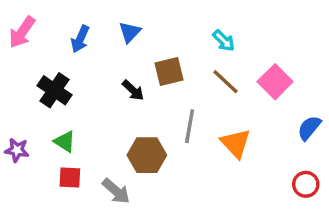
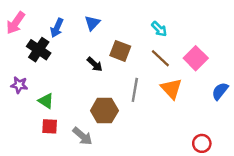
brown square: (169, 71) -> (120, 51), turned 35
black cross: (55, 90) -> (39, 50), moved
orange triangle: (236, 143) -> (171, 89), moved
purple star: (17, 150) -> (19, 85), moved
red circle: (306, 184) -> (202, 143), moved

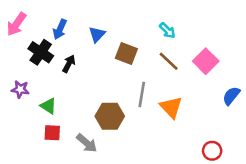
blue triangle: (92, 23) -> (97, 34), moved
black arrow: (95, 64) -> (69, 64), moved, turned -105
orange triangle: (171, 89) -> (171, 107), moved

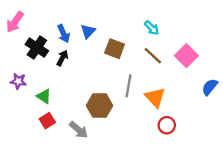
blue arrow: (60, 29) -> (64, 34), moved, turned -48
red square: (52, 133) -> (47, 121), turned -35
red circle: (212, 151) -> (167, 125), moved

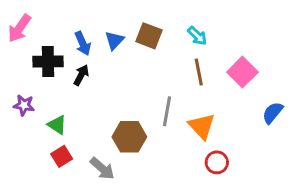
black cross: (37, 48) -> (48, 61), turned -35
brown square: (115, 49) -> (149, 36), moved
brown line: (153, 56) -> (199, 72), turned 36

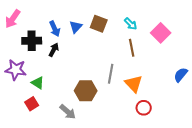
pink square: (242, 72) -> (161, 33), moved
purple star: (24, 105) -> (16, 70), size x1.5
red square: (62, 156) -> (32, 104), moved

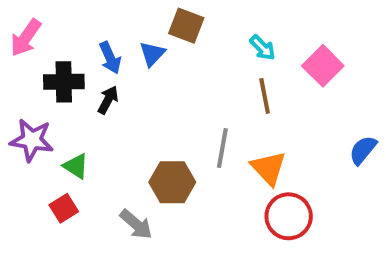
brown square: (99, 24) -> (186, 26), moved
red circle: (144, 108) -> (289, 216), size x1.5

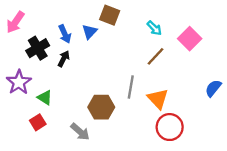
black cross: (64, 82) -> (38, 48), turned -30
brown line: (265, 96) -> (155, 56), turned 54
purple star: (32, 140) -> (19, 82), turned 30

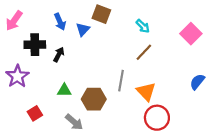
blue arrow: (65, 34) -> (60, 22), moved
pink square: (190, 39) -> (191, 34), moved
black cross: (38, 48) -> (35, 45), turned 30
green triangle: (45, 98) -> (64, 90), moved, turned -32

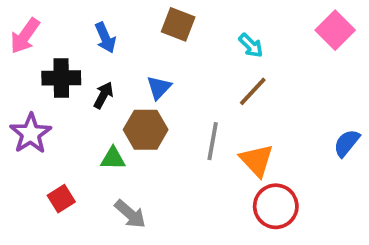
blue triangle: (83, 29) -> (159, 88), moved
pink square: (191, 34) -> (335, 30), moved
brown hexagon: (94, 99) -> (146, 130), moved

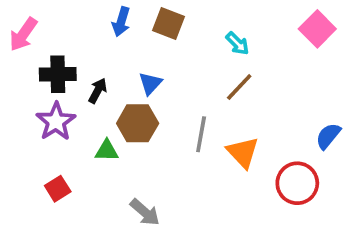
blue arrow: (105, 38) -> (121, 22), moved, turned 40
purple star: (31, 134) -> (56, 121), moved
red circle: (276, 206) -> (297, 183), moved
gray arrow: (130, 214) -> (145, 212), moved

